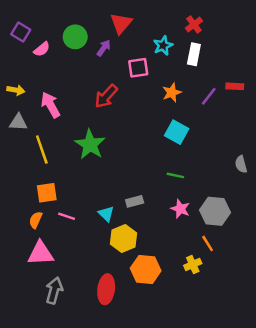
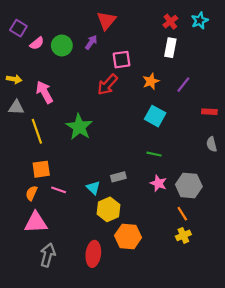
green circle: (75, 37) -> (62, 45), moved
cyan star: (163, 46) -> (200, 21), moved
red rectangle: (235, 86) -> (209, 112), moved
red arrow: (106, 96) -> (107, 85), moved
yellow cross: (193, 264) -> (183, 235), moved

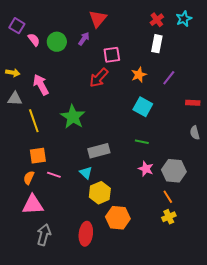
pink semicircle: (37, 43) -> (34, 40), turned -88
gray rectangle: (118, 177) -> (99, 151), moved, size x1.5

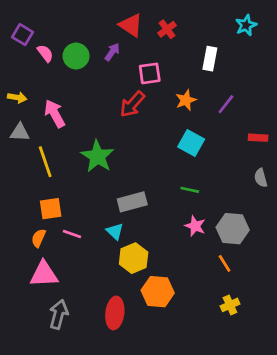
red triangle: (98, 19) -> (131, 25), turned -36
red cross: (157, 20) -> (167, 29), moved
yellow cross: (169, 217) -> (230, 305), moved

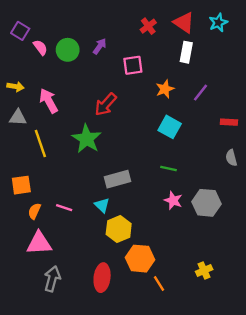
red triangle: (131, 25) -> (184, 23), moved
red arrow: (132, 104) -> (106, 104), moved
orange square: (51, 209) -> (21, 185), moved
orange line: (225, 263) -> (159, 284), moved

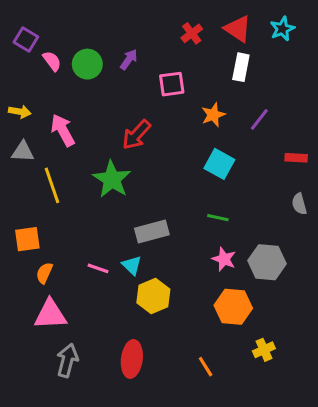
pink line: (64, 208) -> (98, 268), moved
orange hexagon: (140, 259) -> (233, 307), moved

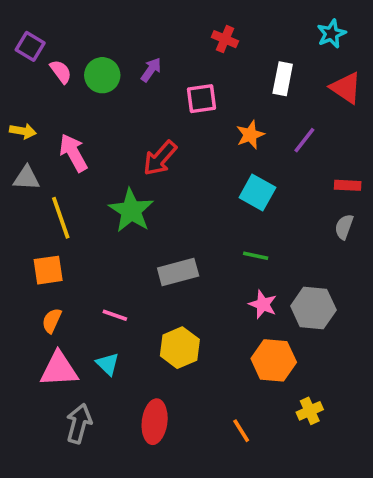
red triangle: (238, 29) -> (346, 88), moved
red cross: (192, 33) -> (225, 39), turned -30
gray semicircle: (299, 204) -> (344, 227), moved, turned 35
orange square: (27, 239) -> (48, 270), moved
cyan triangle: (132, 265) -> (108, 364), moved

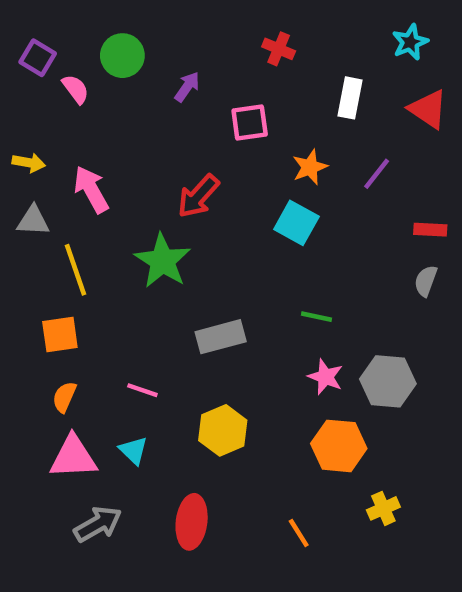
green circle: (102, 75) -> (122, 56), moved
cyan square: (257, 192) -> (296, 223), moved
gray arrow: (79, 423) -> (98, 524), turned 45

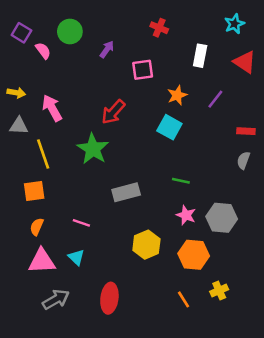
yellow hexagon: (223, 430) -> (146, 245), moved
orange line: (299, 533) -> (183, 299), moved

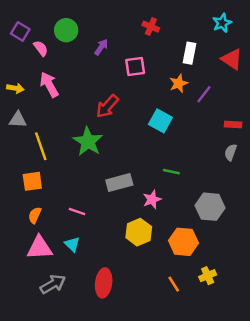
orange star: (177, 95) -> (179, 83), moved
pink arrow: (52, 108) -> (49, 85), moved
pink star: (186, 215) -> (152, 199), moved, turned 30

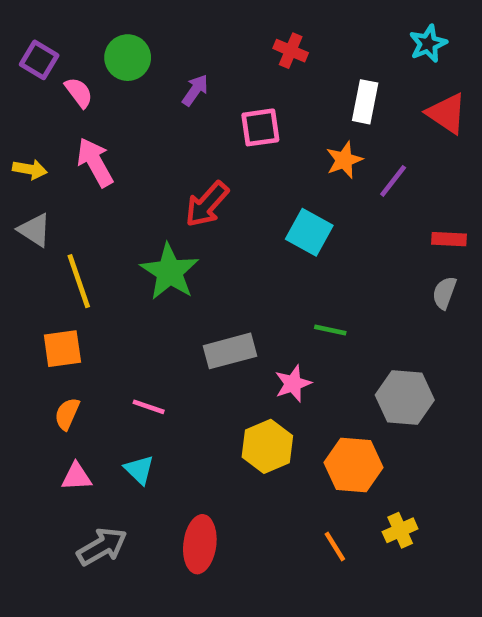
gray triangle: (18, 120) -> (35, 230), turned 30
pink triangle: (40, 248) -> (76, 477), size x0.6

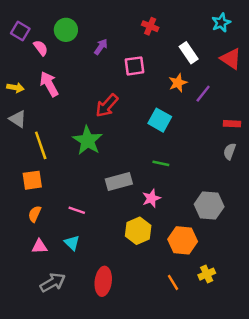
white rectangle: (365, 102) -> (189, 53), turned -45
green line: (330, 330) -> (161, 163), moved

